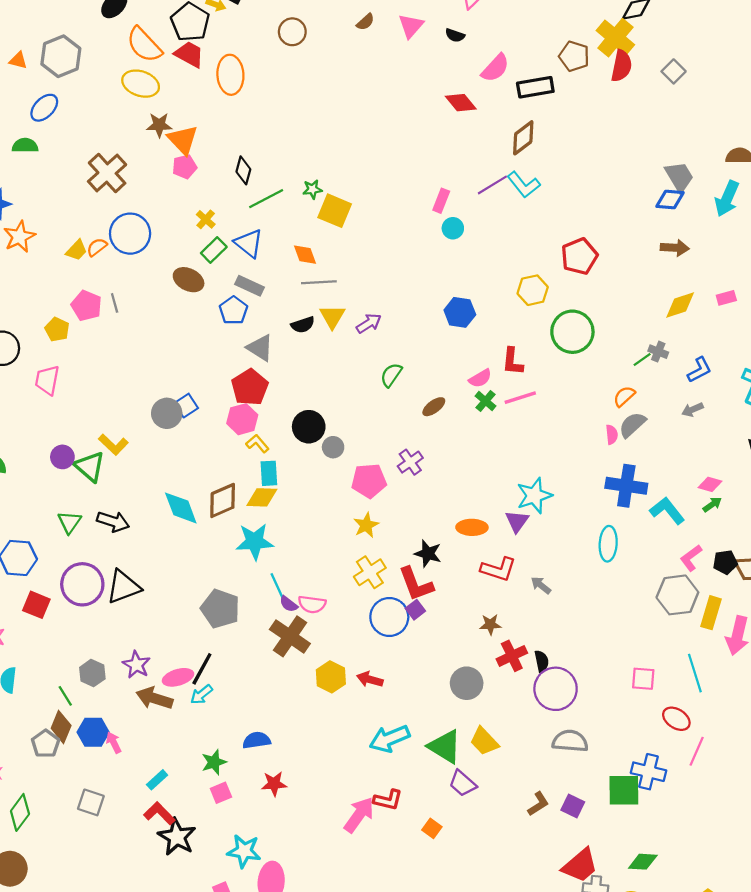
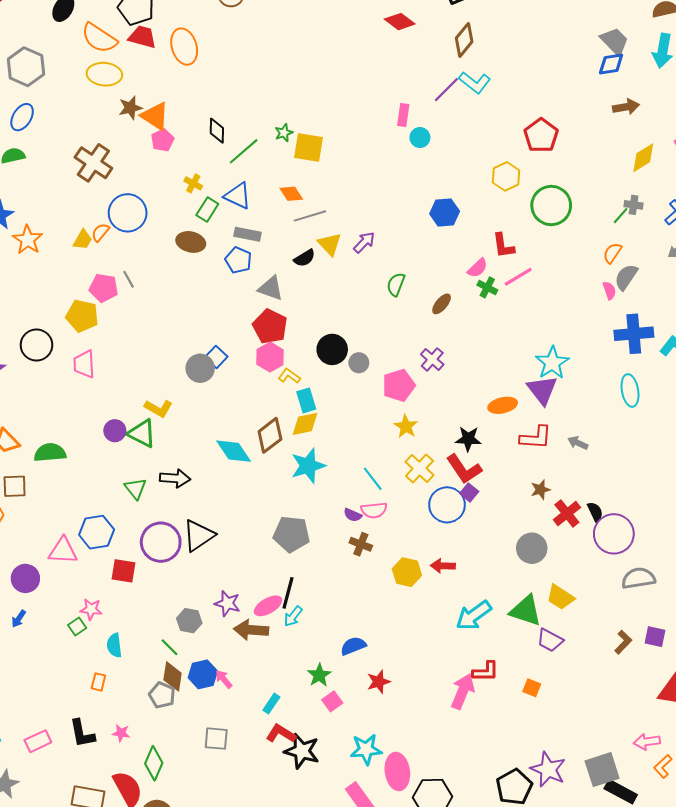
yellow pentagon: (57, 329) -> (82, 316), size x1.4
purple triangle: (517, 521) -> (542, 390), size x1.4
cyan line: (277, 587) -> (373, 479), moved
brown cross: (290, 636) -> (361, 544), size x0.6

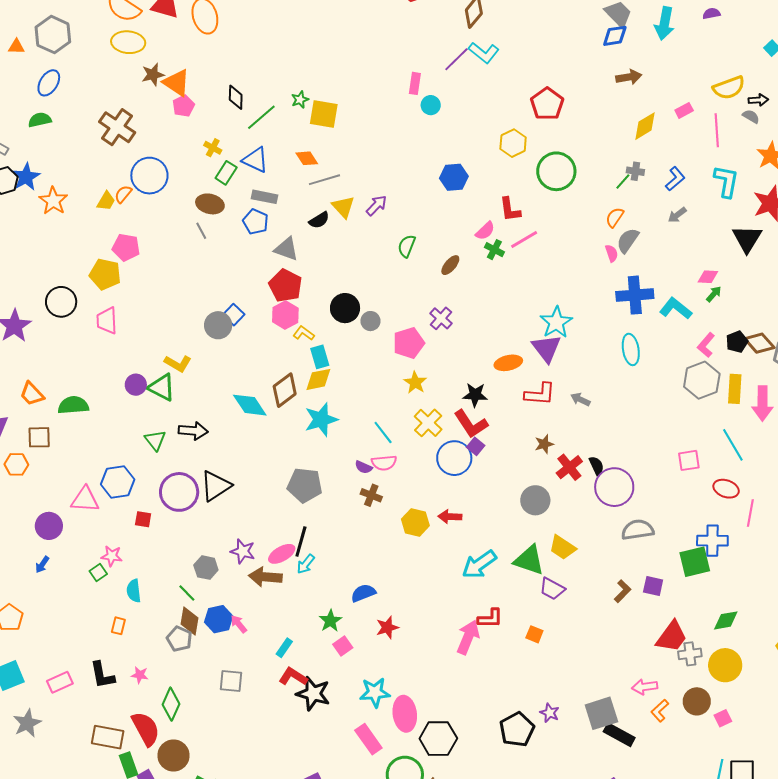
gray line: (129, 279) -> (201, 231), moved
red square: (123, 571) -> (143, 519), size x0.7
purple star: (548, 769) -> (550, 713), size x0.6

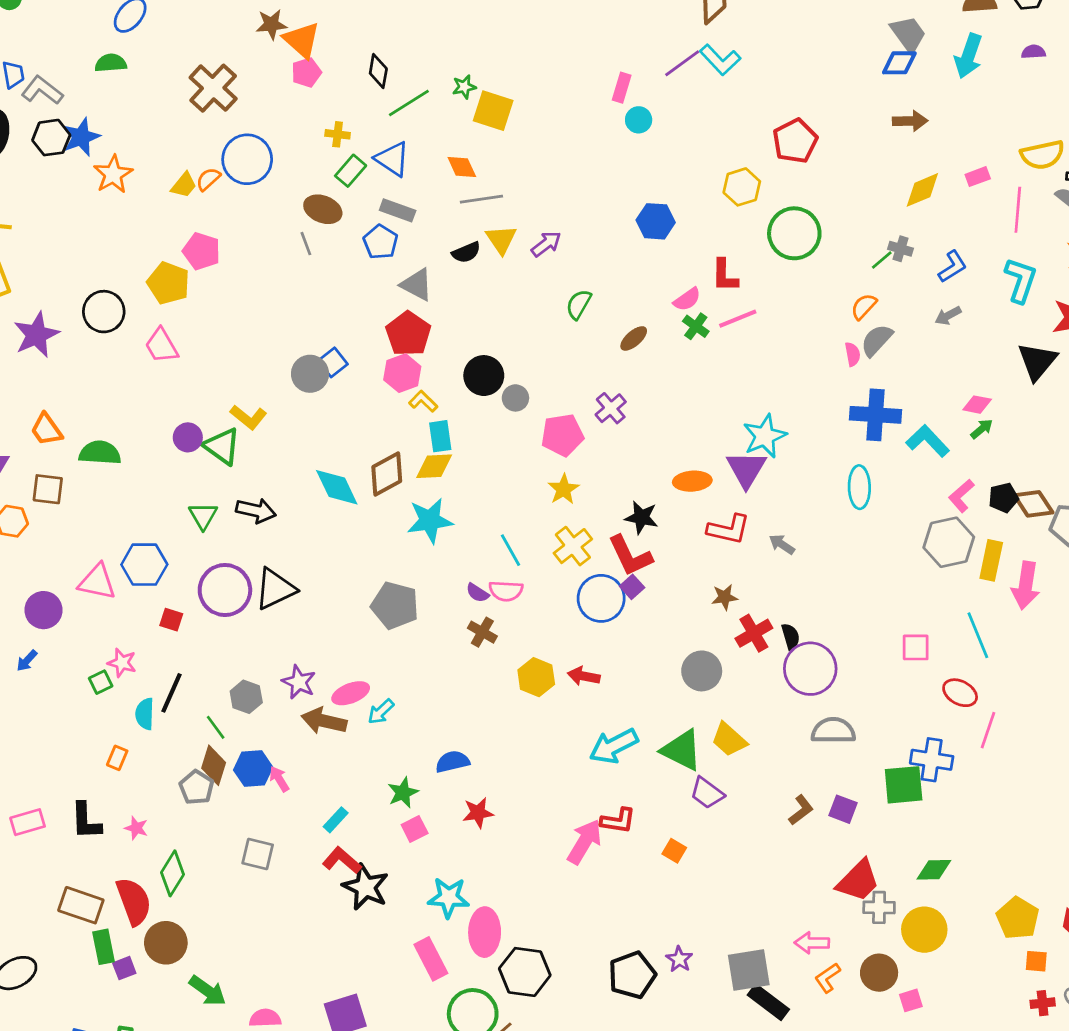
yellow cross: (213, 148) -> (338, 134), turned -30
pink trapezoid: (107, 321) -> (161, 346), turned -36
black line: (301, 542) -> (171, 693), moved

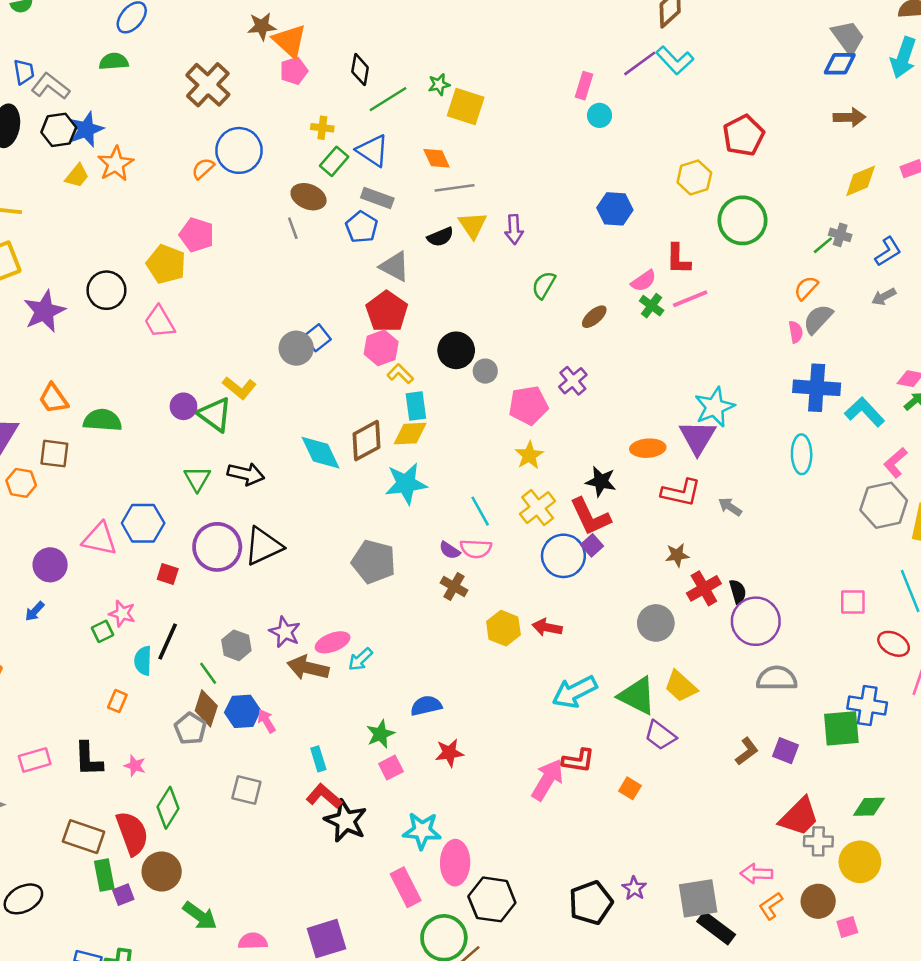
yellow trapezoid: (184, 185) -> (77, 176), moved
purple arrow: (546, 244) -> (514, 229), turned 124
cyan rectangle: (336, 820) -> (318, 759), turned -60

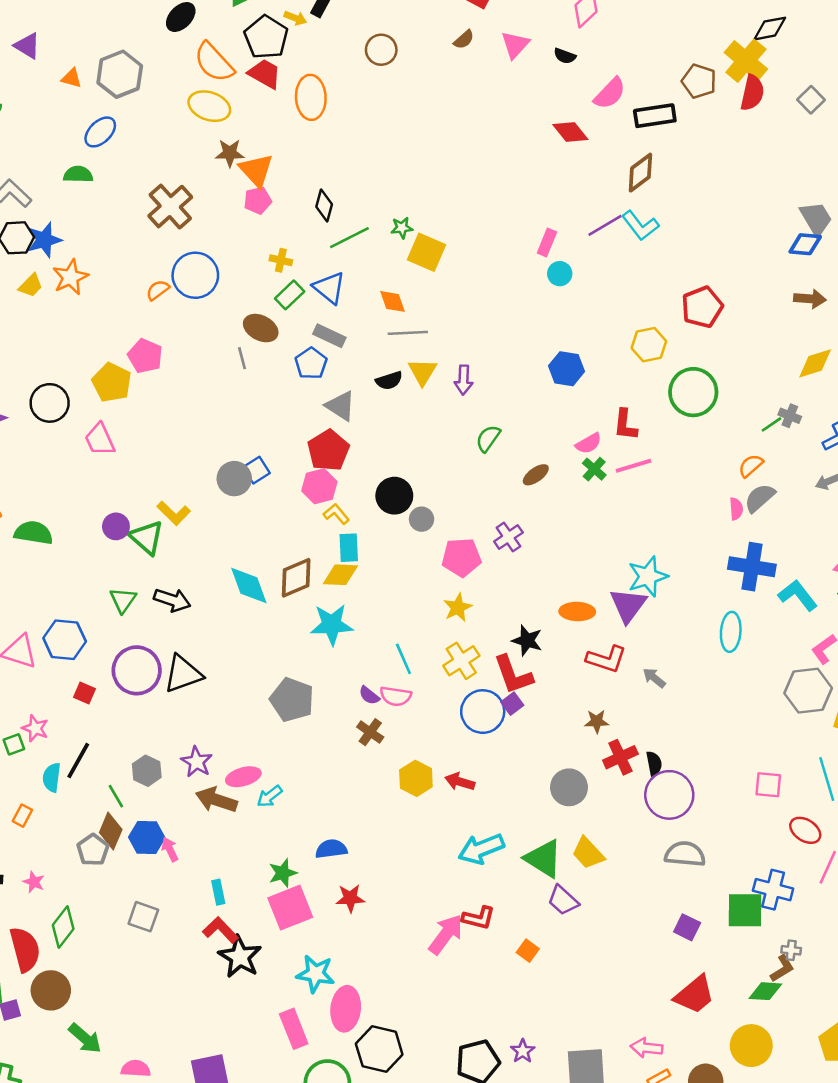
brown L-shape: (747, 751) -> (782, 969), moved
pink square: (391, 768) -> (290, 908), size x1.8
gray cross: (818, 841) -> (791, 950), moved, size x0.7

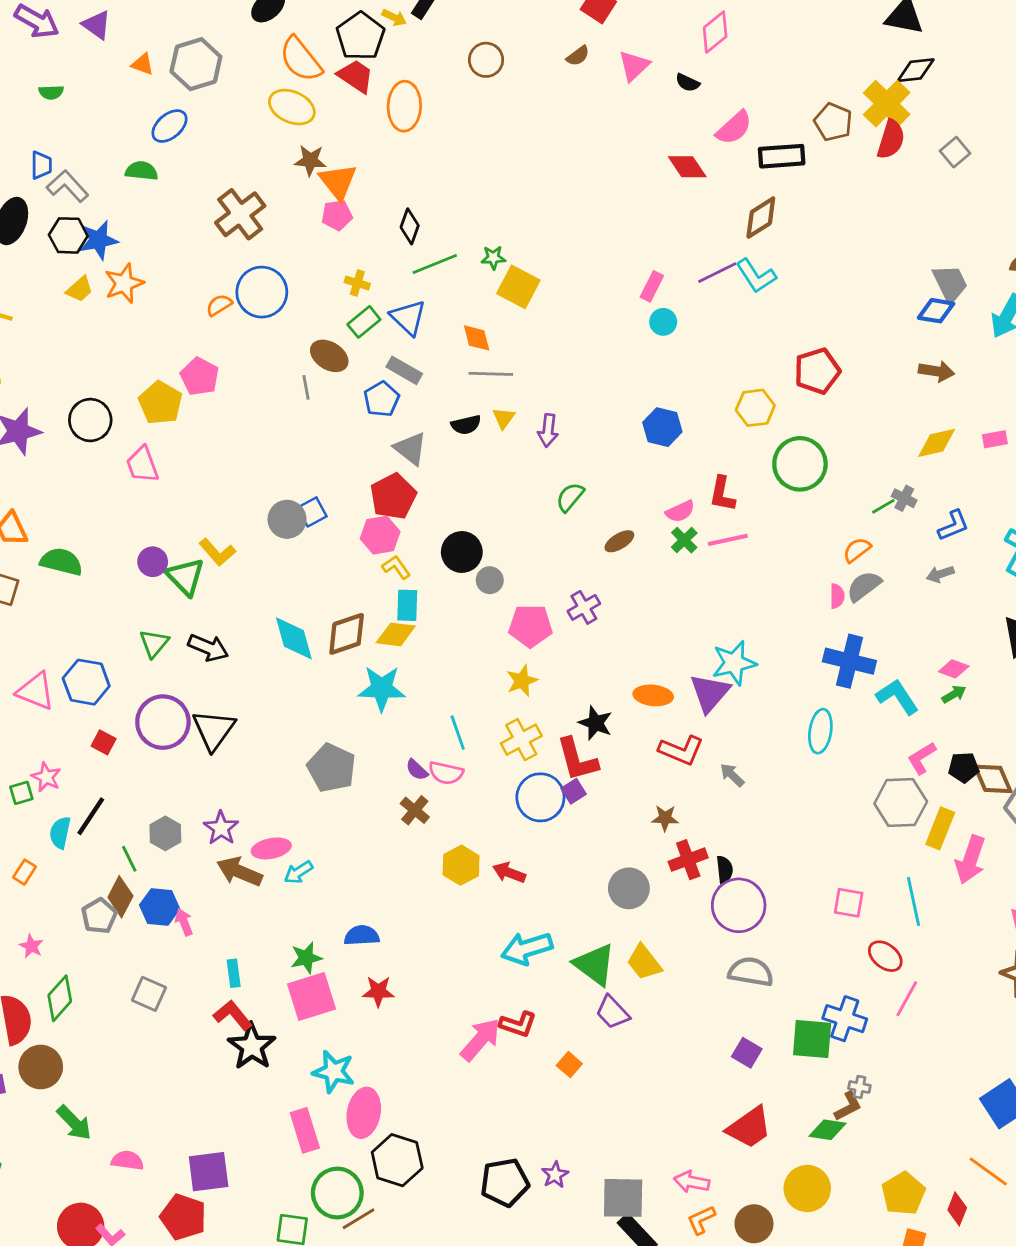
yellow triangle: (423, 372) -> (504, 418), size x0.7
black triangle: (183, 674) -> (214, 730), turned -39

